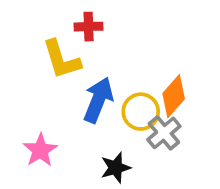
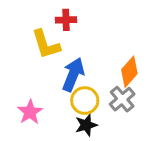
yellow circle: (141, 112) -> (85, 101), moved

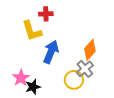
yellow circle: (85, 101) -> (74, 80), moved
black star: (86, 125) -> (33, 87), moved

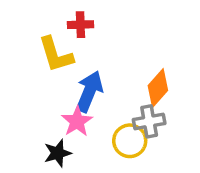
gray cross: (85, 69) -> (149, 121), turned 30
pink star: (21, 78) -> (77, 121), moved

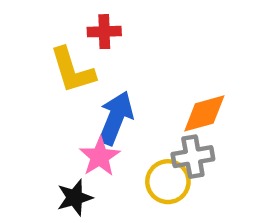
orange diamond: (158, 88) -> (204, 113), turned 33

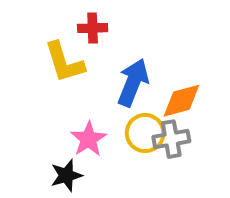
blue arrow: (116, 118) -> (133, 83), moved
yellow circle: (168, 182) -> (145, 133), moved

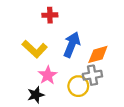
yellow L-shape: (64, 62) -> (35, 49), moved, turned -30
yellow circle: (145, 133) -> (78, 86), moved

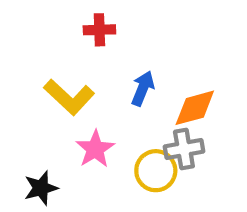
blue arrow: (72, 45) -> (143, 88), size x0.7
black star: (36, 95) -> (41, 188), moved

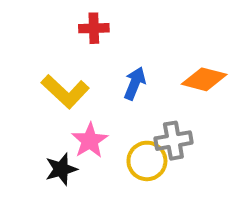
orange diamond: (195, 108) -> (204, 79), moved, turned 30
black star: (41, 188) -> (61, 169), moved

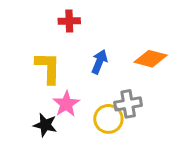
yellow L-shape: (65, 92) -> (48, 68), turned -132
black star: (61, 169) -> (45, 125), turned 30

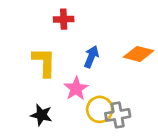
pink star: (66, 104) -> (76, 89), moved
gray cross: (128, 104) -> (118, 115), moved

